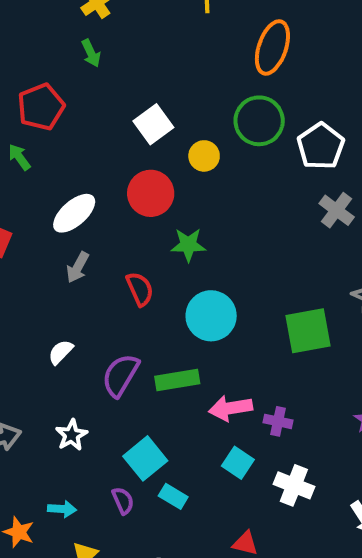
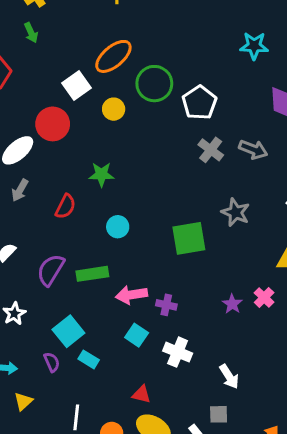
orange ellipse: (272, 47) -> (113, 56), moved, turned 30
red circle: (151, 193) -> (53, 124), moved
red semicircle: (140, 289) -> (65, 206), turned 50
cyan circle: (211, 316) -> (118, 227), size x0.6

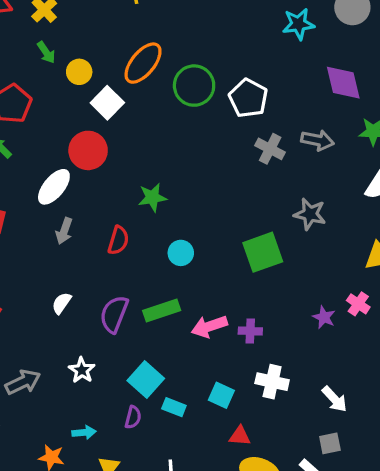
yellow circle: (114, 109) -> (79, 72), moved
cyan square: (137, 335) -> (221, 395), moved
purple semicircle: (52, 362) -> (133, 417), turned 48

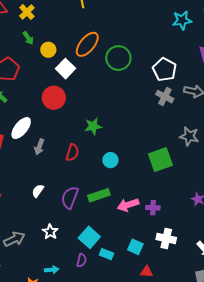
white pentagon: (248, 98) -> (165, 70), moved
white ellipse: (54, 187) -> (21, 128), moved

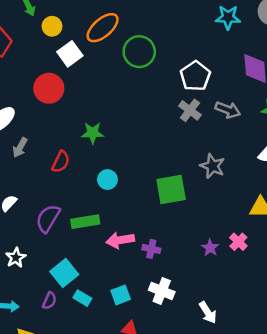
cyan square: (135, 247) -> (121, 295), turned 35

